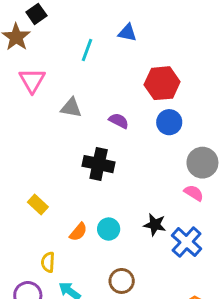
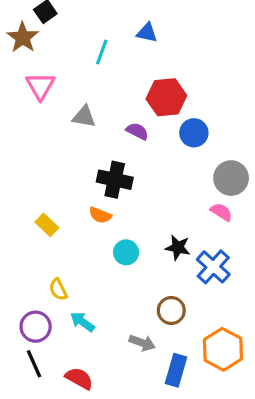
red hexagon: (162, 83) -> (166, 97), moved
orange semicircle: (78, 232) -> (100, 215), moved, turned 72
yellow semicircle: (48, 262) -> (58, 289), turned -30
brown circle: (122, 281) -> (171, 310), moved

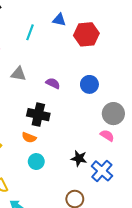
red hexagon: (166, 97) -> (86, 34), moved
cyan circle: (126, 252) -> (36, 162), moved

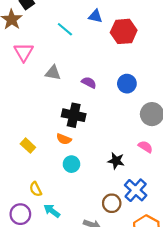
cyan line: (30, 32) -> (65, 29), turned -70
pink semicircle: (107, 135) -> (145, 147), moved
blue cross: (102, 171) -> (136, 190), moved

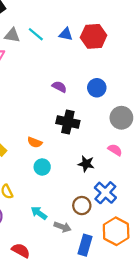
blue triangle: (95, 16) -> (66, 34), moved
gray triangle: (53, 73) -> (12, 35), moved
black cross: (74, 115) -> (68, 122), moved
cyan arrow: (52, 211) -> (39, 213), moved

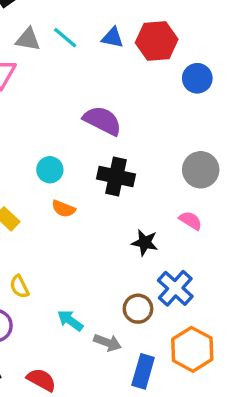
purple semicircle: (59, 87) -> (102, 121), size x1.6
blue circle: (97, 88) -> (197, 78), moved
cyan circle: (42, 167) -> (50, 170), moved

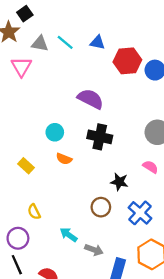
red hexagon: (157, 41) -> (127, 61), moved
brown circle: (138, 309) -> (101, 207), moved

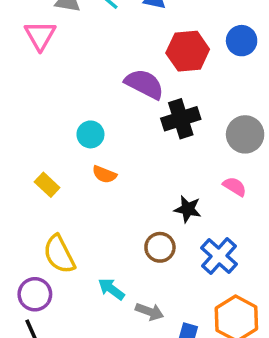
red hexagon: (127, 61) -> (188, 51), moved
black cross: (100, 137) -> (181, 119), moved, turned -30
yellow semicircle: (34, 212) -> (59, 254), size x1.6

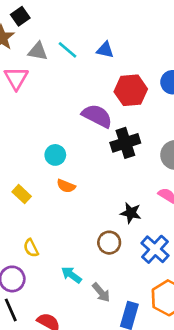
yellow semicircle: (59, 254) -> (31, 248), size x0.6
gray arrow: (150, 312) -> (101, 292), turned 30

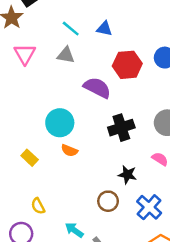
gray triangle: (38, 51) -> (66, 55), moved
black cross: (125, 143) -> (121, 128), moved
cyan circle: (55, 155) -> (60, 123), size x1.5

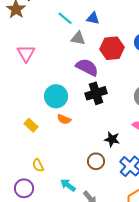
pink triangle: (25, 54) -> (26, 53), moved
gray triangle: (66, 55) -> (78, 38), moved
black cross: (121, 128) -> (96, 93), moved

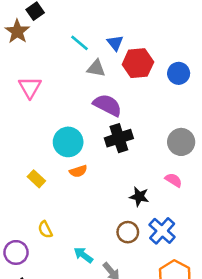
blue triangle: (93, 18) -> (115, 43), turned 40
red hexagon: (112, 48) -> (138, 63), moved
orange semicircle: (64, 119) -> (78, 171), turned -40
brown circle: (96, 161) -> (128, 232), moved
purple circle: (24, 188) -> (16, 252), moved

